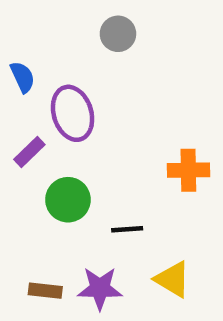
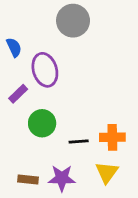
gray circle: (118, 34) -> (73, 21), size x1.5
orange cross: (188, 170) -> (112, 137), moved
yellow triangle: (173, 279) -> (107, 172), turned 35

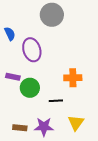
purple rectangle: (18, 94) -> (13, 77), moved, turned 56
orange cross: (112, 137) -> (73, 78), moved

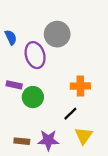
gray circle: (52, 15) -> (57, 34), moved
black line: (56, 101) -> (70, 114), moved, turned -40

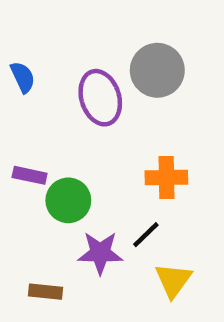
gray circle: (57, 34) -> (157, 70), moved
purple ellipse: (35, 55) -> (100, 98), moved
purple star: (48, 140) -> (100, 253), moved

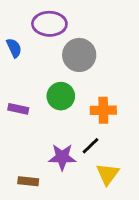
gray circle: (157, 70) -> (79, 55), moved
purple ellipse: (100, 98) -> (49, 24), moved, turned -72
green circle: (68, 200) -> (61, 96), moved

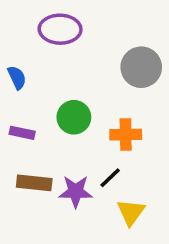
blue semicircle: (14, 48) -> (17, 78), moved
gray circle: (79, 55) -> (141, 67), moved
brown rectangle: (28, 181) -> (34, 183), moved, size x1.4

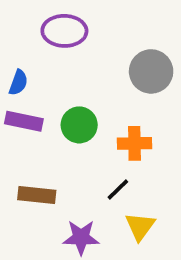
blue semicircle: (17, 78) -> (18, 83), turned 45
purple rectangle: (22, 133) -> (24, 121), moved, size x1.4
purple star: (76, 191) -> (81, 237), moved

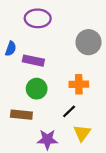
purple rectangle: (24, 121) -> (33, 61), moved
green circle: (79, 125) -> (37, 89), moved

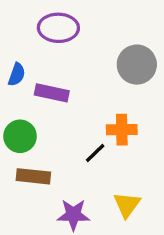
green circle: (37, 89) -> (20, 136), moved
black line: (69, 111) -> (95, 153), moved

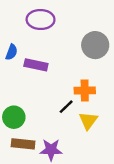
green circle: (20, 136) -> (14, 117), moved
brown rectangle: (33, 176) -> (23, 144), moved
yellow triangle: (127, 205) -> (88, 121), moved

